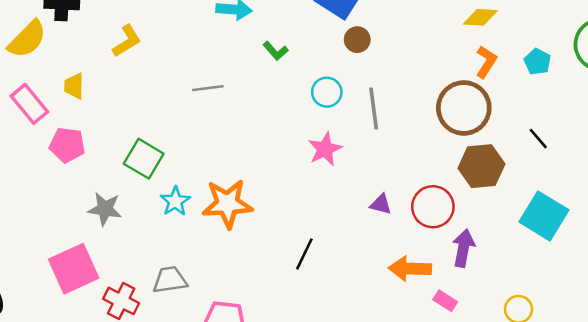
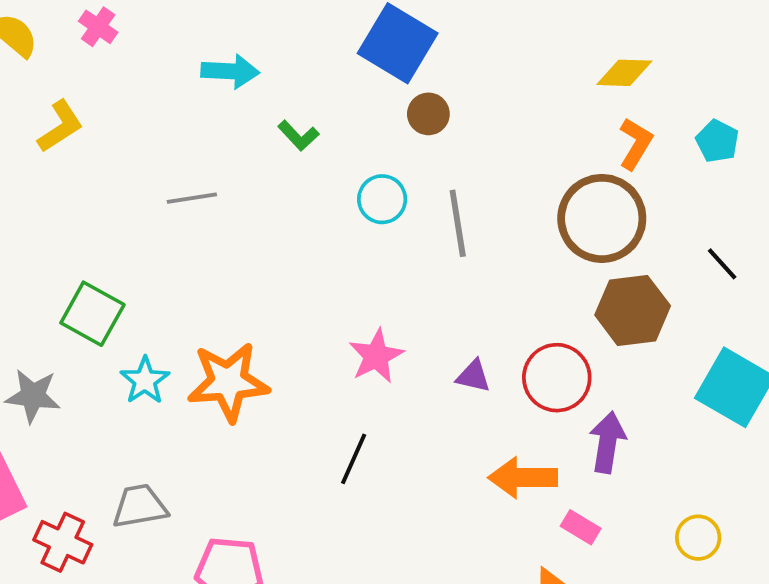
pink star: (325, 149) -> (376, 356), moved

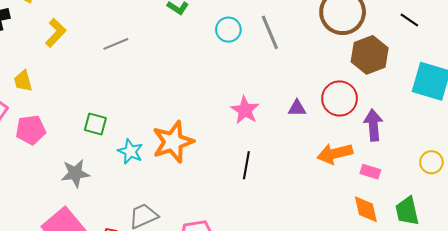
gray line: (192, 198) -> (116, 44), moved
green square: (92, 314) -> (95, 124), size x0.7

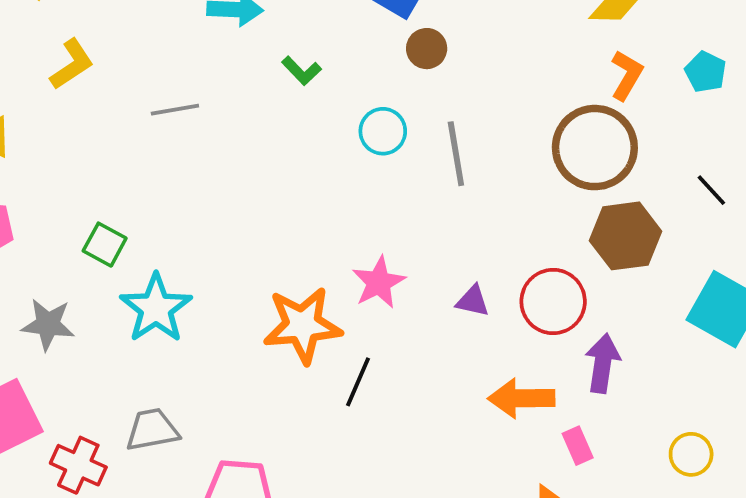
orange star: (173, 142) -> (302, 325), moved
cyan star: (130, 151) -> (156, 308), size x1.5
pink rectangle: (370, 172) -> (578, 446), turned 36

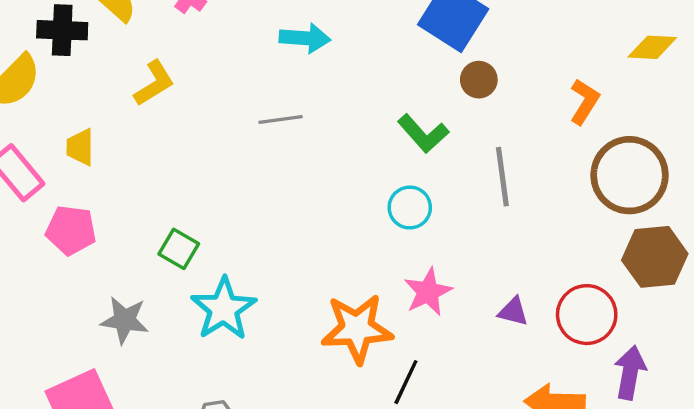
green L-shape: (301, 71) -> (423, 134), moved, size x1.4
orange L-shape: (627, 75) -> (584, 102), moved
gray line: (175, 110) -> (281, 119), moved
cyan circle: (383, 131) -> (410, 208), moved

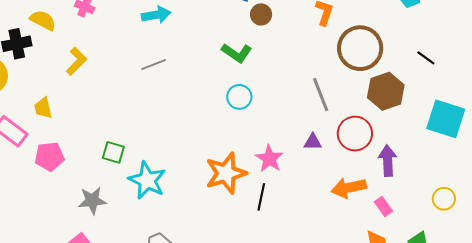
gray line: (502, 177) -> (321, 95), moved
pink star: (428, 292) -> (269, 159), moved

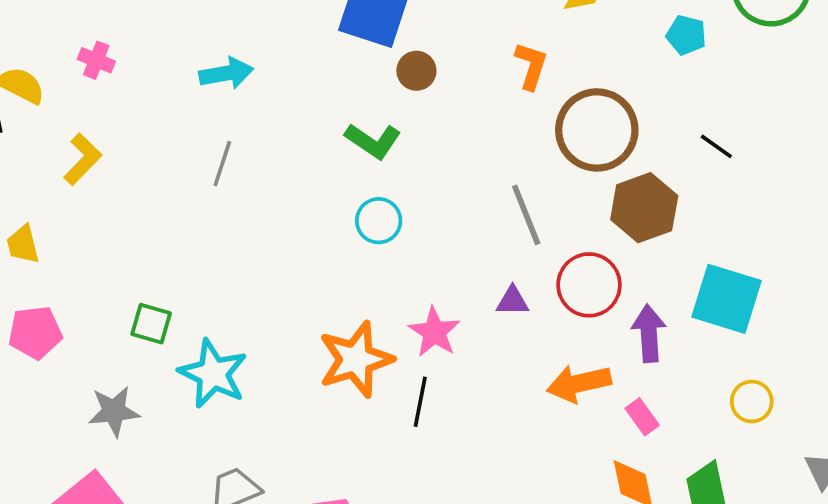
gray line: (154, 65) -> (222, 164), turned -50
cyan square: (446, 119) -> (726, 299), moved

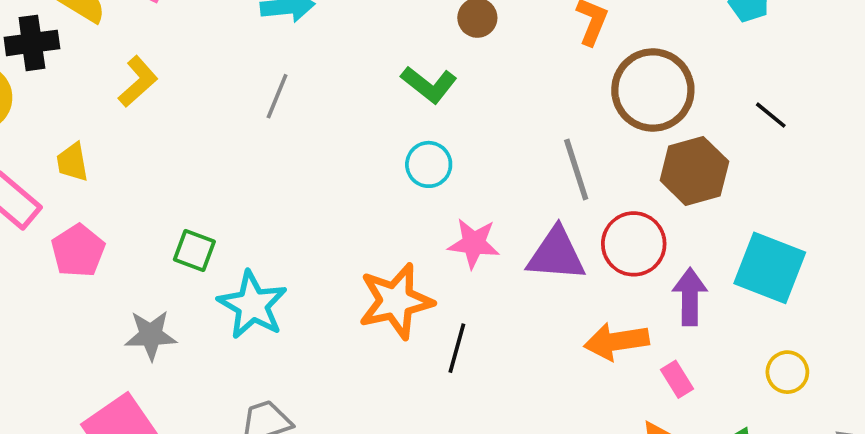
purple triangle: (512, 301) -> (556, 254), size x1.8
pink pentagon: (35, 332) -> (78, 251), turned -30
pink star: (434, 332) -> (474, 243), moved, turned -30

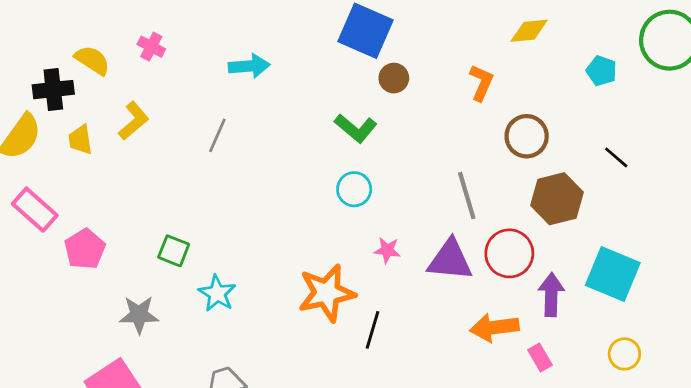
brown circle: (653, 90) -> (527, 136), size x0.7
gray line: (277, 96) -> (217, 135), moved
yellow trapezoid: (72, 162) -> (80, 140), moved
pink star: (474, 243) -> (387, 250), size x0.7
cyan star: (252, 305) -> (217, 293), size x0.7

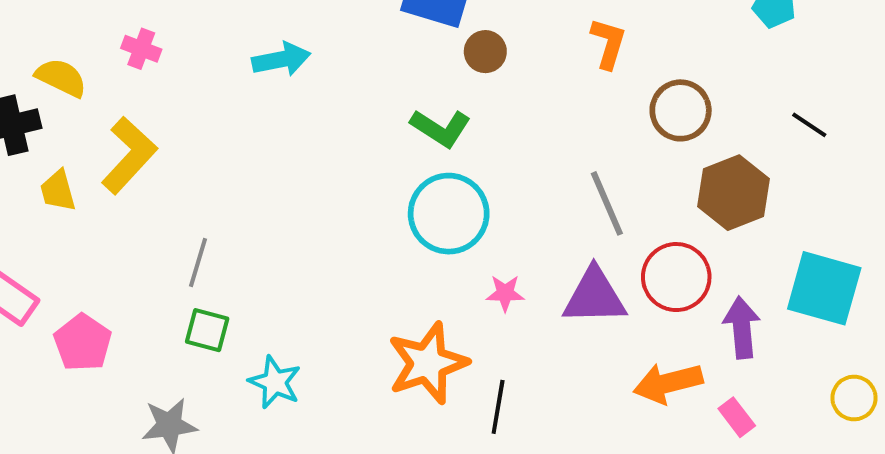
yellow L-shape: (134, 121) -> (129, 155), size x1.4
gray line: (217, 135) -> (198, 263), moved
cyan circle: (354, 189) -> (449, 214), size x1.6

